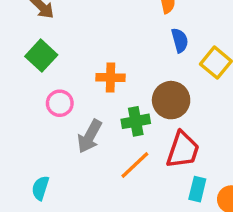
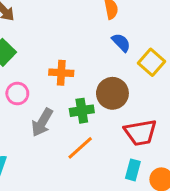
blue semicircle: (180, 40) -> (121, 43), turned -30
red trapezoid: (183, 150) -> (140, 133), moved, turned 60

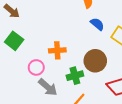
pink circle: (17, 93) -> (36, 67), moved
gray arrow: (42, 122) -> (48, 87), turned -72

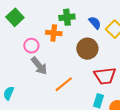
blue semicircle: (97, 24) -> (95, 23), moved
green cross: (75, 76) -> (67, 17), moved

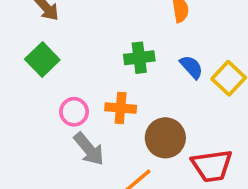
orange cross: (54, 33) -> (121, 108), moved
brown circle: (87, 49) -> (165, 138), moved

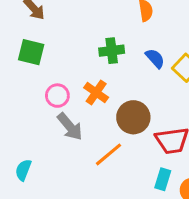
green square: (42, 60) -> (31, 52), turned -32
orange cross: (121, 108) -> (96, 92), turned 30

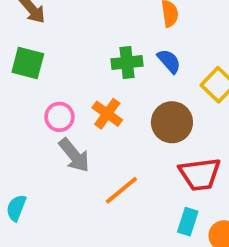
blue semicircle: (155, 58) -> (169, 61), moved
brown circle: (133, 117) -> (172, 122), moved

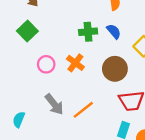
green square: (28, 63) -> (27, 31), turned 30
gray arrow: (74, 155) -> (54, 104), moved

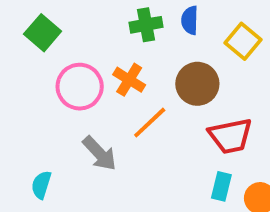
blue semicircle: (114, 31) -> (190, 20), turned -133
pink circle: (46, 64) -> (80, 87), size x1.5
orange line: (83, 110) -> (150, 123), moved

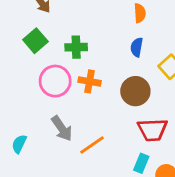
green cross: (146, 25) -> (76, 47), moved
orange cross: (129, 80) -> (90, 81), turned -30
orange line: (150, 123) -> (92, 145), moved

